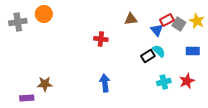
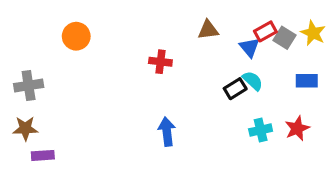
orange circle: (44, 14) -> (76, 36), moved
gray cross: (18, 22) -> (29, 86), moved
brown star: (45, 84) -> (25, 128), moved

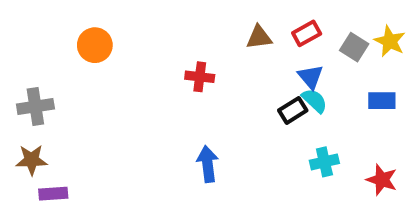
red rectangle: (265, 31) -> (307, 33), moved
blue triangle: (249, 47) -> (311, 77), moved
red star: (297, 128) -> (382, 180), moved, turned -30

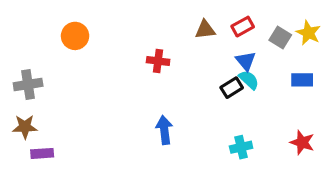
cyan cross: (324, 162) -> (241, 147), moved

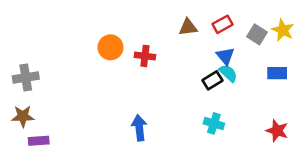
orange circle: (75, 36) -> (110, 47), moved
blue arrow: (164, 130) -> (139, 128), moved
cyan cross: (241, 147) -> (214, 123), moved, turned 30

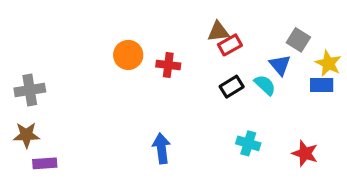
red rectangle: (223, 24) -> (230, 45), moved
yellow star: (283, 30) -> (328, 63), moved
blue triangle: (225, 56) -> (280, 65), moved
black rectangle: (212, 80) -> (232, 87), moved
red star: (277, 131) -> (305, 153), moved

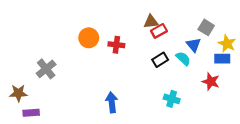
gray cross: (30, 90) -> (46, 69), moved, turned -30
red star: (305, 153) -> (211, 82), moved

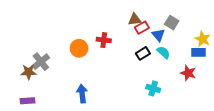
gray square: (206, 27) -> (172, 23), moved
orange circle: (89, 38) -> (79, 48), moved
blue triangle: (194, 45) -> (158, 35), moved
brown star: (18, 93) -> (29, 72), moved
blue arrow: (112, 102) -> (82, 94), moved

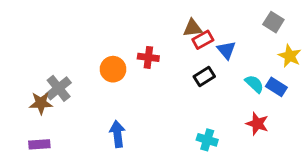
gray square: (172, 23) -> (273, 22), moved
cyan semicircle: (163, 52) -> (254, 84), moved
blue rectangle: (198, 52) -> (276, 87), moved, turned 32
red star: (188, 73) -> (257, 124), moved
cyan cross: (153, 88) -> (207, 140), moved

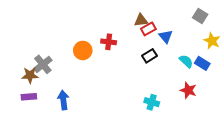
blue arrow: (117, 134) -> (63, 100), moved
purple rectangle: (39, 144) -> (29, 97), moved

